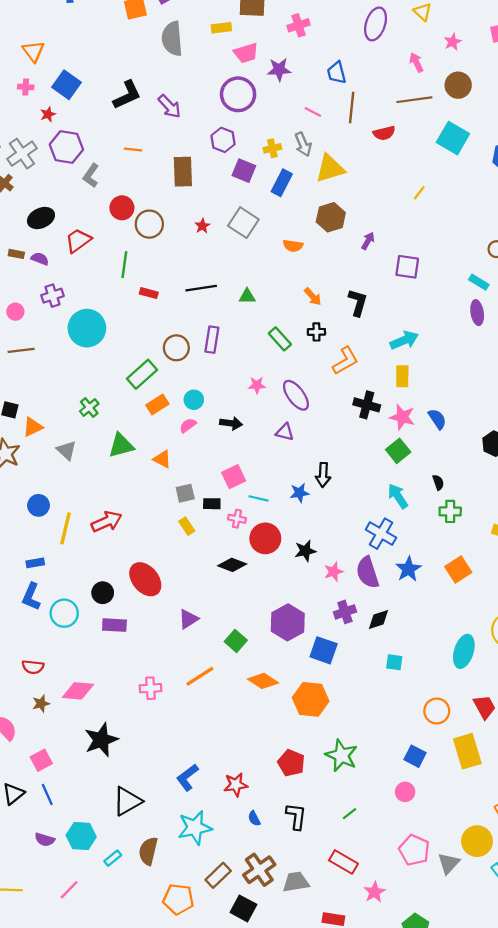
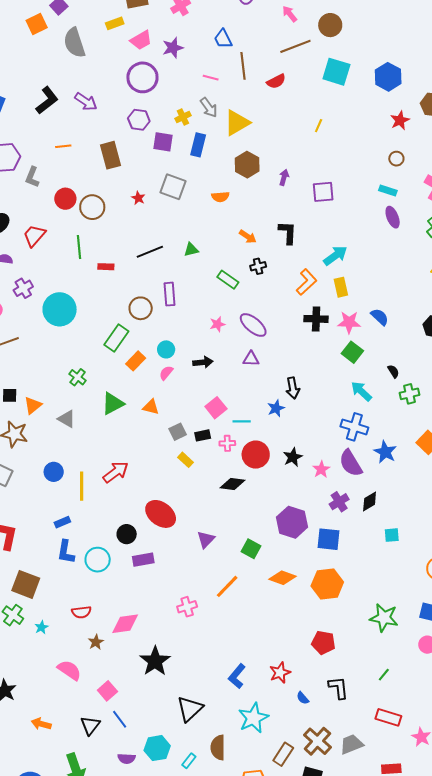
orange L-shape: (345, 361) -> (307, 282), moved
green star: (341, 755) -> (384, 618), moved

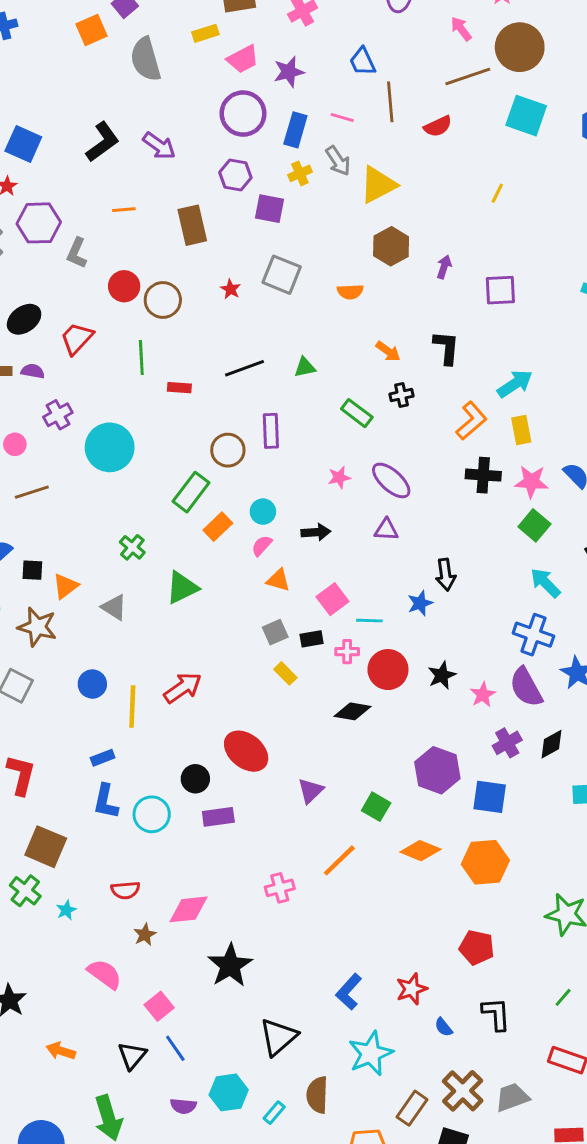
brown circle: (330, 25) -> (520, 47), size x1.4
blue rectangle: (198, 145) -> (295, 130), moved
orange triangle: (151, 407) -> (278, 580), moved

